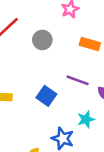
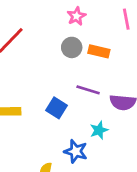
gray circle: (42, 40) -> (72, 47), moved

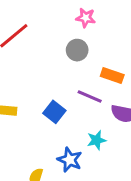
pink star: (76, 16) -> (86, 18), turned 30
orange rectangle: (99, 51) -> (112, 75), moved

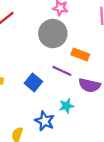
gray circle: (77, 50) -> (53, 34), size x1.6

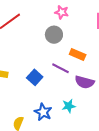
gray circle: (53, 34) -> (54, 35), size x0.7
cyan star: (66, 106) -> (69, 106), moved

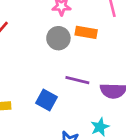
orange rectangle: (78, 54) -> (86, 32), moved

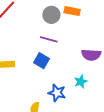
purple line: (77, 80) -> (49, 39), moved

